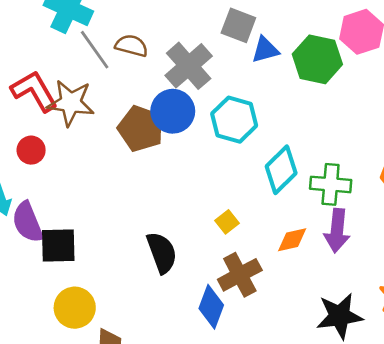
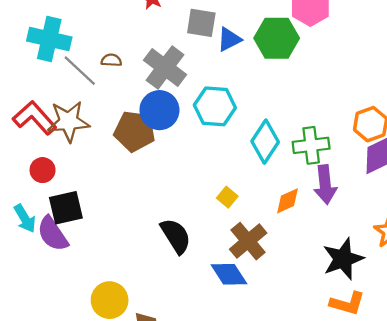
brown semicircle: (131, 46) -> (111, 60), size x0.7
black square: (58, 245) -> (66, 208), moved
blue diamond: (211, 307) -> (229, 274), turned -42

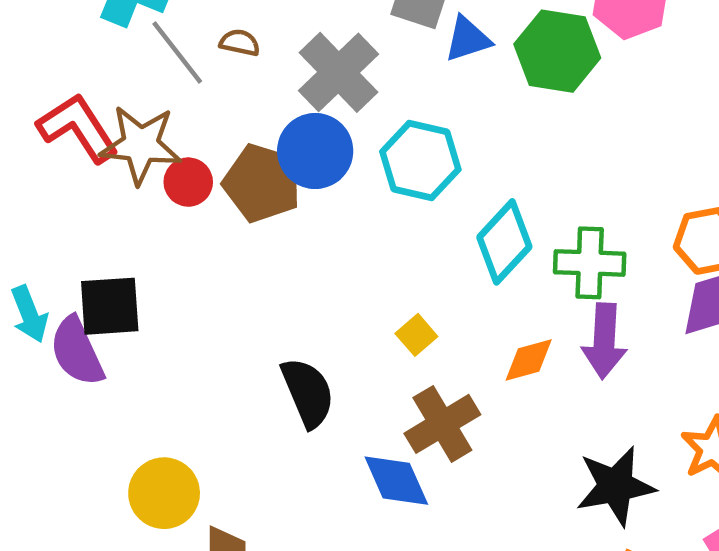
red circle: (43, 170) -> (188, 182), moved

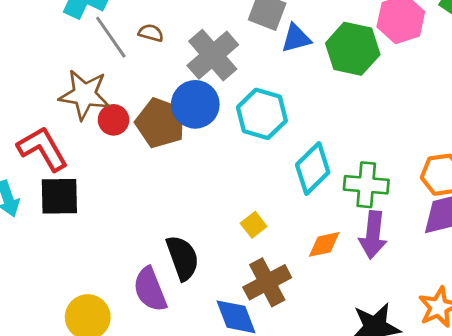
red L-shape: (78, 128) -> (43, 149), moved
purple semicircle: (77, 351) -> (150, 289), moved

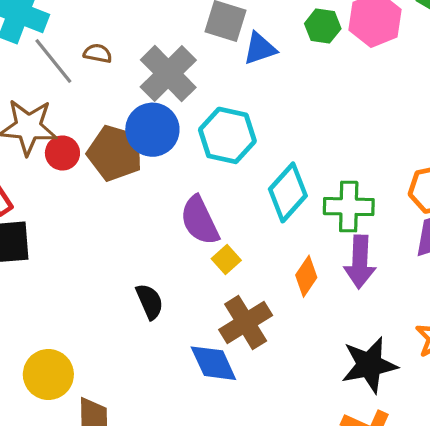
green hexagon: (353, 49) -> (323, 26), moved, size x0.6
orange diamond: (324, 244) -> (306, 276), turned -40
black semicircle: (183, 258) -> (150, 302), size x0.7
purple semicircle: (150, 289) -> (200, 221), moved

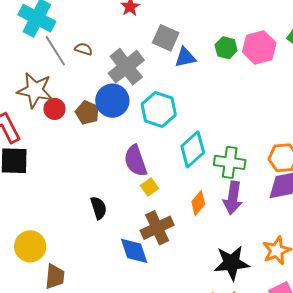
brown pentagon: (115, 153) -> (87, 113), size x0.7

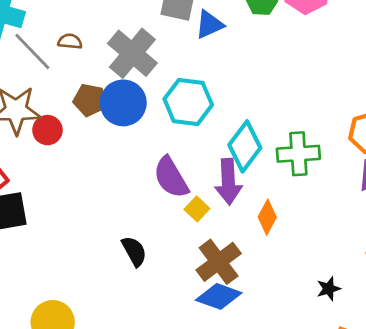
brown pentagon: (87, 113) -> (90, 100), moved
purple arrow: (233, 198) -> (228, 182), moved
blue diamond: (134, 251) -> (219, 296), moved, turned -40
black star: (231, 263) -> (329, 289), size x0.5

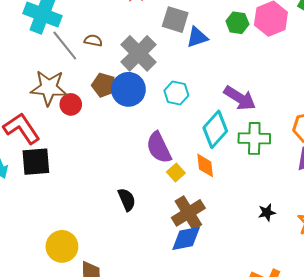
cyan hexagon: (188, 102) -> (176, 93), size x0.7
purple arrow: (228, 182) -> (240, 98), moved, turned -60
orange diamond: (267, 217) -> (205, 165), moved, turned -40
black star: (329, 289) -> (267, 212), moved
blue diamond: (219, 296) -> (186, 238), turned -36

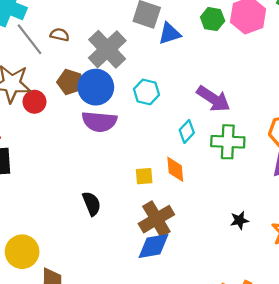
cyan diamond: (215, 129) -> (187, 131), size x0.6
purple semicircle: (159, 148) -> (99, 122), moved, turned -60
yellow square: (176, 172) -> (144, 176), turned 36

